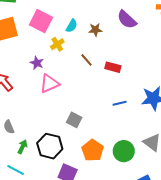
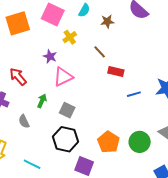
cyan semicircle: (72, 26) -> (84, 10), moved
red rectangle: (113, 67) -> (116, 71), moved
gray square: (74, 120) -> (67, 110), moved
green arrow: (23, 147) -> (42, 101), moved

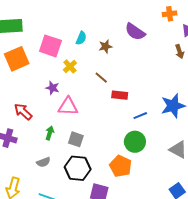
pink triangle: (63, 77) -> (68, 106), turned 35
gray semicircle: (24, 121) -> (43, 162), moved, turned -80
green circle: (140, 142) -> (135, 142), moved

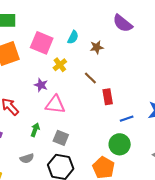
purple semicircle: (135, 32) -> (123, 23), moved
red rectangle: (120, 95) -> (108, 97), turned 70

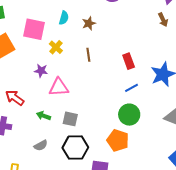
brown line: (90, 78) -> (88, 55), turned 48
red rectangle: (108, 97) -> (129, 61), moved
green arrow: (35, 130) -> (44, 116), turned -80

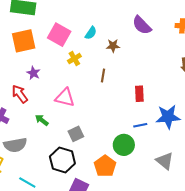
purple star: (41, 71) -> (33, 73), moved
blue line: (131, 88) -> (140, 125), moved
gray square: (70, 119) -> (76, 134), moved, turned 35
gray semicircle: (41, 145) -> (15, 145), moved, size x1.6

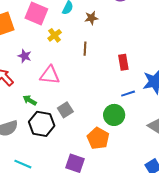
purple star: (33, 73) -> (25, 56), moved
black hexagon: (62, 160) -> (42, 124), moved

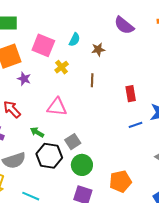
purple star: (25, 56) -> (24, 79), moved
green circle: (114, 115) -> (82, 165), moved
orange pentagon: (98, 138) -> (120, 181), moved, turned 30

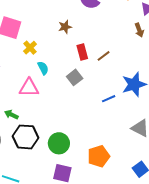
cyan semicircle: (75, 40) -> (43, 68), moved, turned -48
brown line: (92, 80) -> (104, 56), moved, turned 56
red rectangle: (131, 94) -> (82, 52), moved
gray square: (73, 142) -> (75, 77), moved

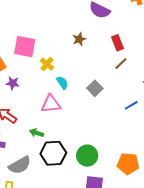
red rectangle: (82, 52) -> (117, 43), moved
orange pentagon: (99, 156) -> (128, 164), turned 30

